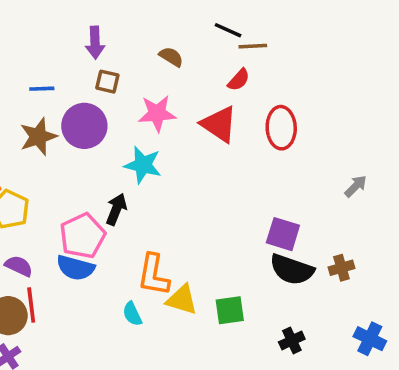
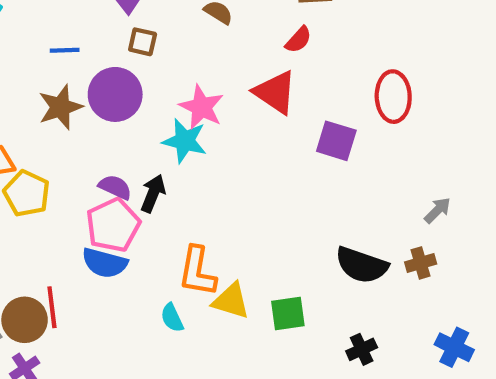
pink star: (157, 113) -> (202, 107), moved, turned 30
red ellipse: (281, 128) -> (393, 97), moved
gray arrow: (356, 186) -> (437, 210), moved
purple square: (283, 234) -> (336, 141), moved
purple semicircle: (19, 266) -> (115, 187), moved

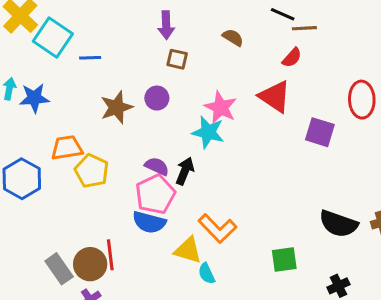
blue line: (65, 50) -> (90, 58), moved
purple circle: (115, 94) -> (157, 98), size x0.6
orange L-shape: (197, 271) -> (217, 228), turned -54
yellow triangle: (231, 301) -> (188, 250), moved
cyan semicircle: (172, 318) -> (207, 273), moved

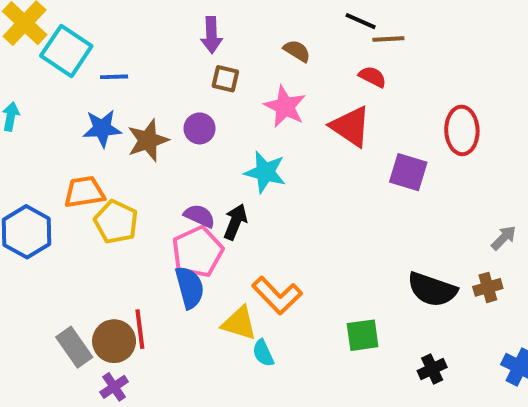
red semicircle: (292, 58) -> (372, 77), turned -105
blue star: (34, 98) -> (102, 128), moved
pink star: (221, 107) -> (285, 107), moved
blue semicircle: (149, 222) -> (190, 287), turned -120

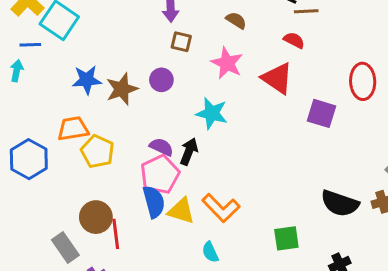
blue line: (114, 77) -> (30, 45), moved
yellow triangle: (239, 323) -> (181, 211), moved
brown circle: (114, 341) -> (96, 217), moved

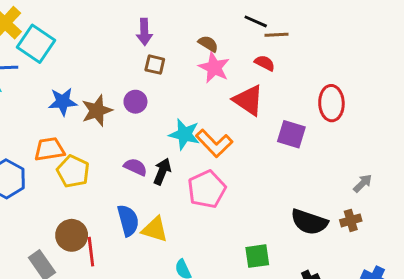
pink star: (227, 63) -> (214, 68), moved
pink pentagon: (160, 174) -> (207, 189), moved
orange L-shape: (221, 208) -> (214, 143), moved

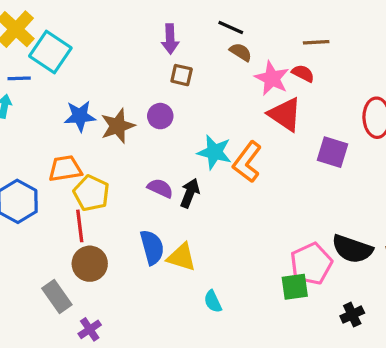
black line: (256, 21) -> (231, 27), moved
pink star: (214, 68) -> (272, 78), moved
orange L-shape: (214, 143) -> (247, 162), turned 81
pink pentagon: (207, 189) -> (311, 264), moved
red line: (91, 252) -> (80, 226), moved

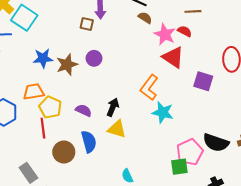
brown square: (182, 75) -> (87, 24), moved
cyan star: (214, 152) -> (163, 112), moved
purple semicircle: (160, 188) -> (84, 110), moved
yellow triangle: (182, 257) -> (117, 129), moved
brown circle: (90, 264) -> (64, 152), moved

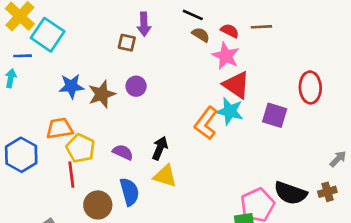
red semicircle: (185, 31) -> (230, 31), moved
cyan star: (163, 112) -> (230, 111), moved

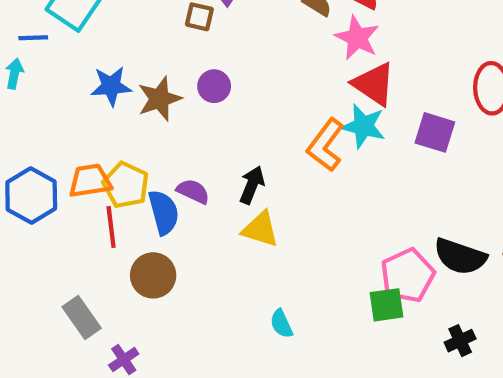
orange trapezoid: (60, 128) -> (90, 181), moved
blue semicircle: (129, 192) -> (164, 212), moved

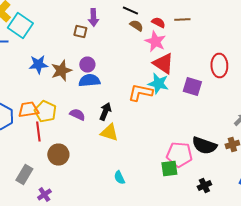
orange L-shape: (326, 145) -> (140, 92), turned 65
blue semicircle: (164, 212) -> (89, 80), moved, turned -80
pink pentagon: (408, 275) -> (179, 154), turned 30
gray rectangle: (82, 317) -> (24, 174), turned 66

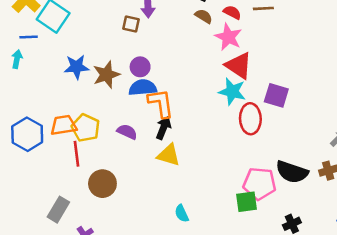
red ellipse: (219, 66) -> (250, 119), moved
orange L-shape: (140, 92) -> (161, 103), moved, turned 70

